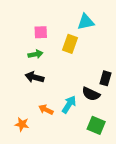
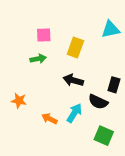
cyan triangle: (86, 22) -> (111, 29), moved
black arrow: (34, 77) -> (73, 80), moved
orange star: (22, 124) -> (19, 101), moved

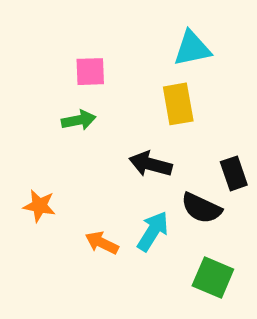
cyan triangle: (111, 29) -> (192, 48), moved
yellow rectangle: (75, 47) -> (178, 104), moved, turned -30
black rectangle: (114, 85) -> (234, 173), turned -35

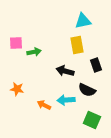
pink square: (90, 72) -> (16, 43), moved
black rectangle: (234, 173) -> (96, 65), moved
cyan arrow: (153, 231) -> (66, 100), turned -126

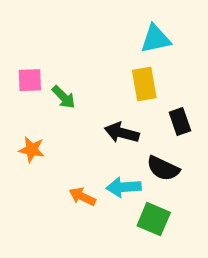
green arrow: (34, 52) -> (64, 97), turned 56
orange star: (17, 89) -> (32, 150), moved
green square: (92, 120) -> (154, 219), moved

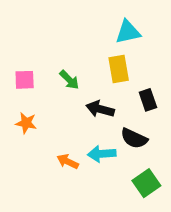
pink square: (30, 80) -> (25, 80), moved
green arrow: (64, 97) -> (69, 80), moved
green square: (154, 219) -> (146, 183), moved, turned 32

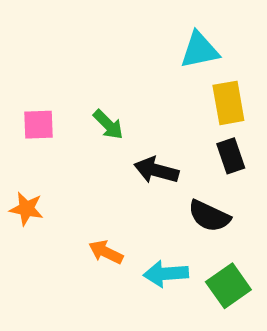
yellow rectangle: (119, 69) -> (228, 103), moved
orange star: (26, 123) -> (26, 209), moved
cyan arrow: (102, 154) -> (166, 274), moved

